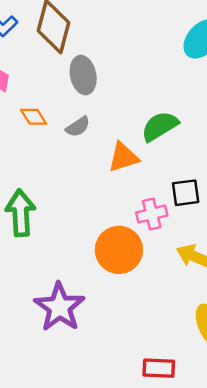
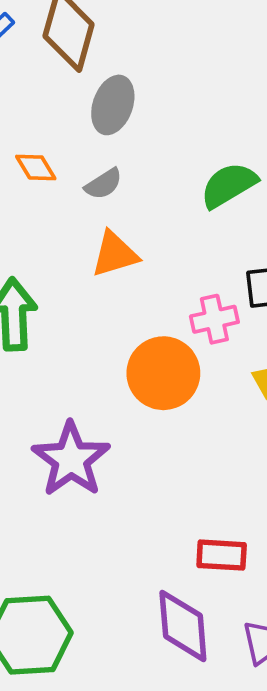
gray ellipse: (83, 75) -> (113, 105), turned 30
orange triangle: (123, 157) -> (115, 254), moved

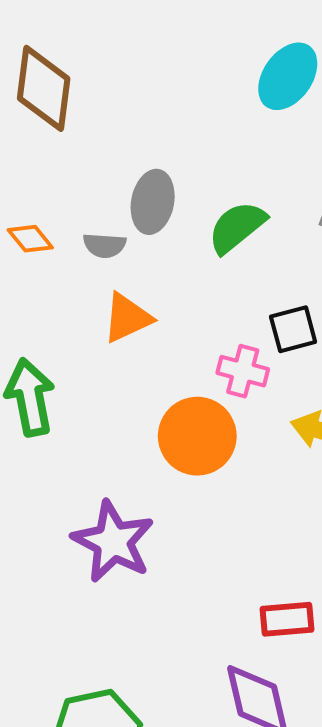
gray ellipse: (113, 105) -> (153, 202), moved
gray semicircle: (104, 184) -> (104, 245), turned 45
pink cross: (214, 319) -> (243, 371), turned 36

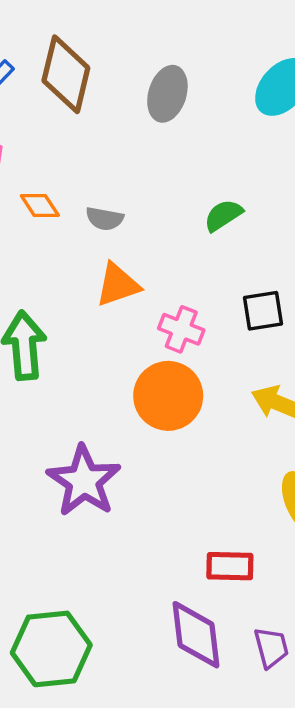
gray ellipse: (153, 202) -> (167, 94), moved
green semicircle: (237, 227) -> (223, 215), size x0.7
pink cross: (243, 371) -> (181, 329), moved

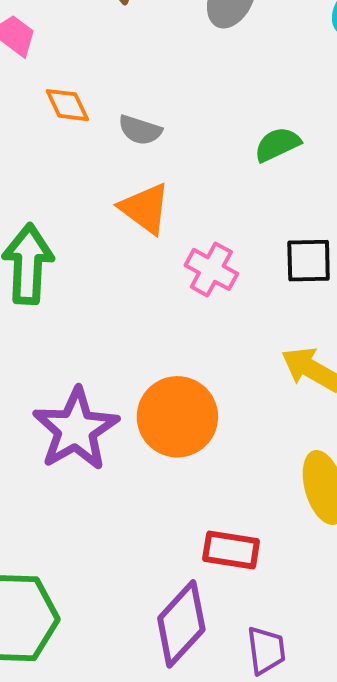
orange triangle: (118, 285) -> (145, 208), turned 48
orange circle: (168, 396) -> (177, 417), moved
purple diamond: (196, 635) -> (181, 624), turned 42

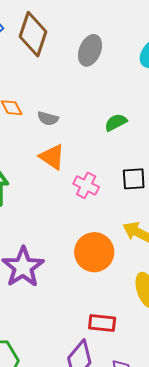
orange circle: (177, 417) -> (94, 252), moved

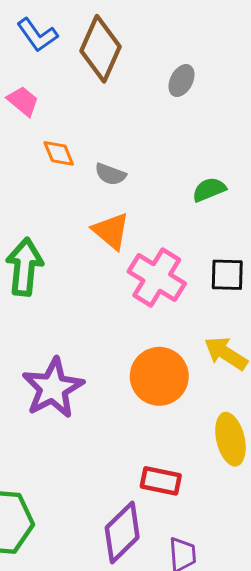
gray ellipse: (90, 50) -> (181, 81), size x0.7
pink cross: (86, 185) -> (157, 278), size x1.5

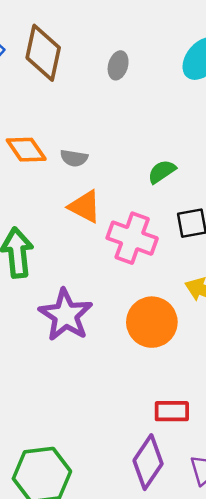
orange diamond: (59, 153) -> (26, 150), size x1.4
green semicircle: (209, 190) -> (162, 172), moved
purple star: (53, 388) -> (66, 315), moved

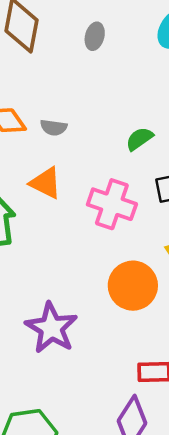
orange triangle: (85, 206) -> (46, 183), moved
purple star: (66, 315) -> (51, 328), moved

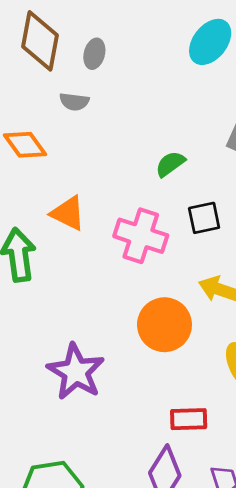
gray ellipse: (95, 36) -> (94, 54), moved
gray semicircle: (54, 127) -> (74, 102), moved

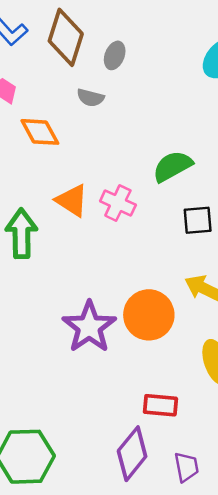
green semicircle: (170, 164) -> (173, 166), size x1.4
pink cross: (141, 236) -> (118, 203), moved, size x0.7
purple star: (76, 372) -> (89, 327), moved

